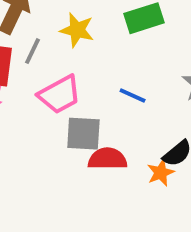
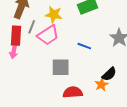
pink trapezoid: (60, 95) -> (48, 35), moved
red semicircle: (107, 159) -> (73, 92), moved

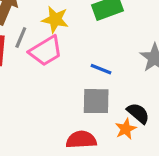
gray square: (61, 67) -> (96, 101), moved
black semicircle: (109, 74) -> (138, 113), turned -98

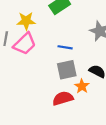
orange star: (126, 129) -> (82, 86), moved

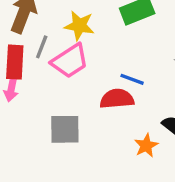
gray square: (67, 70) -> (65, 129), moved
red semicircle: (63, 98) -> (117, 99), moved

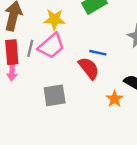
gray line: (42, 47) -> (30, 48), moved
red semicircle: (117, 99) -> (89, 68), turned 65

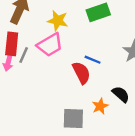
gray line: (30, 48) -> (24, 55), moved
gray square: (55, 95) -> (73, 119), moved

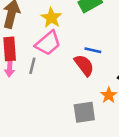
yellow star: (58, 21) -> (51, 18), turned 30
gray line: (24, 55) -> (32, 66), moved

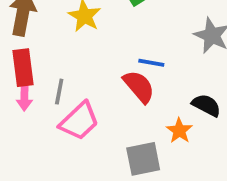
pink trapezoid: (48, 43) -> (79, 121), moved

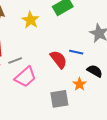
blue line: (151, 63) -> (76, 52), moved
gray line: (59, 92) -> (15, 61), turned 56

